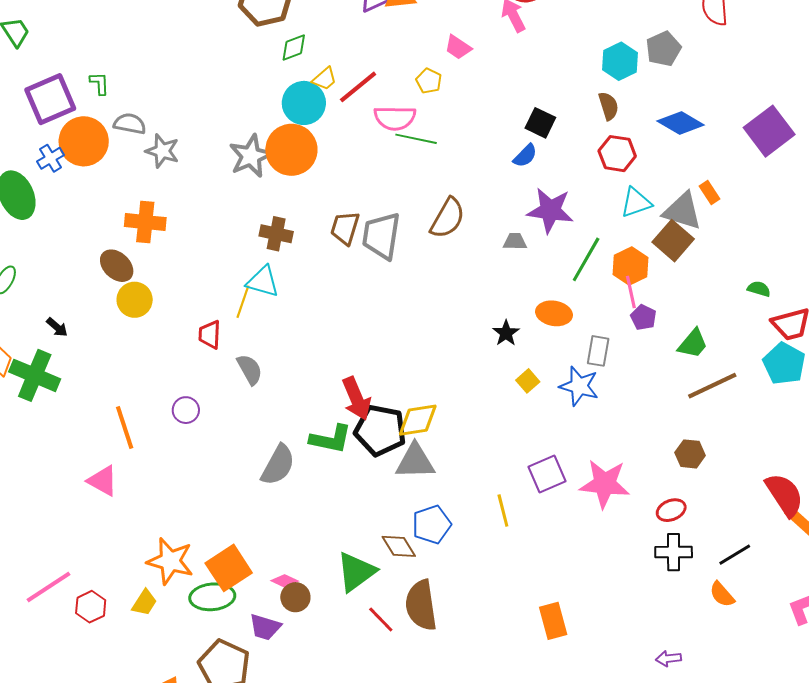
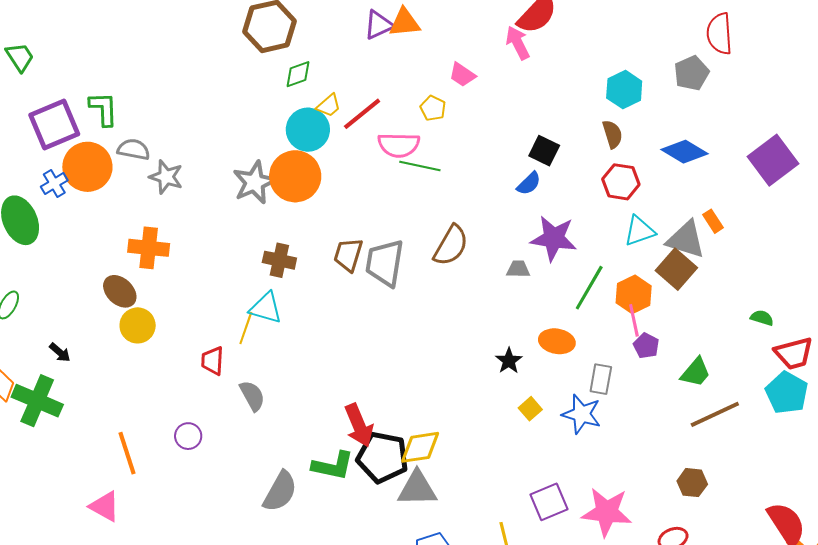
gray pentagon: (663, 49) -> (691, 73), moved
green L-shape: (99, 83) -> (104, 109), size x1.5

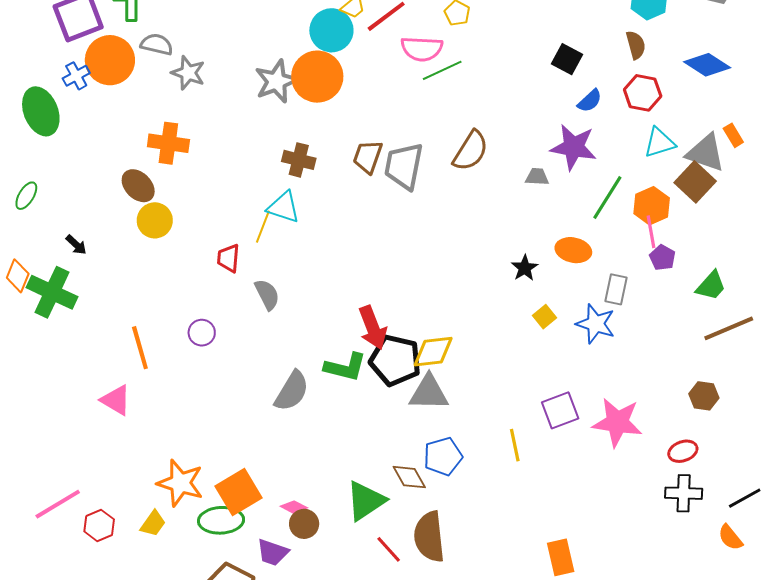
green line: (420, 166) -> (442, 70), turned -39
blue semicircle: (529, 183) -> (590, 101), moved

